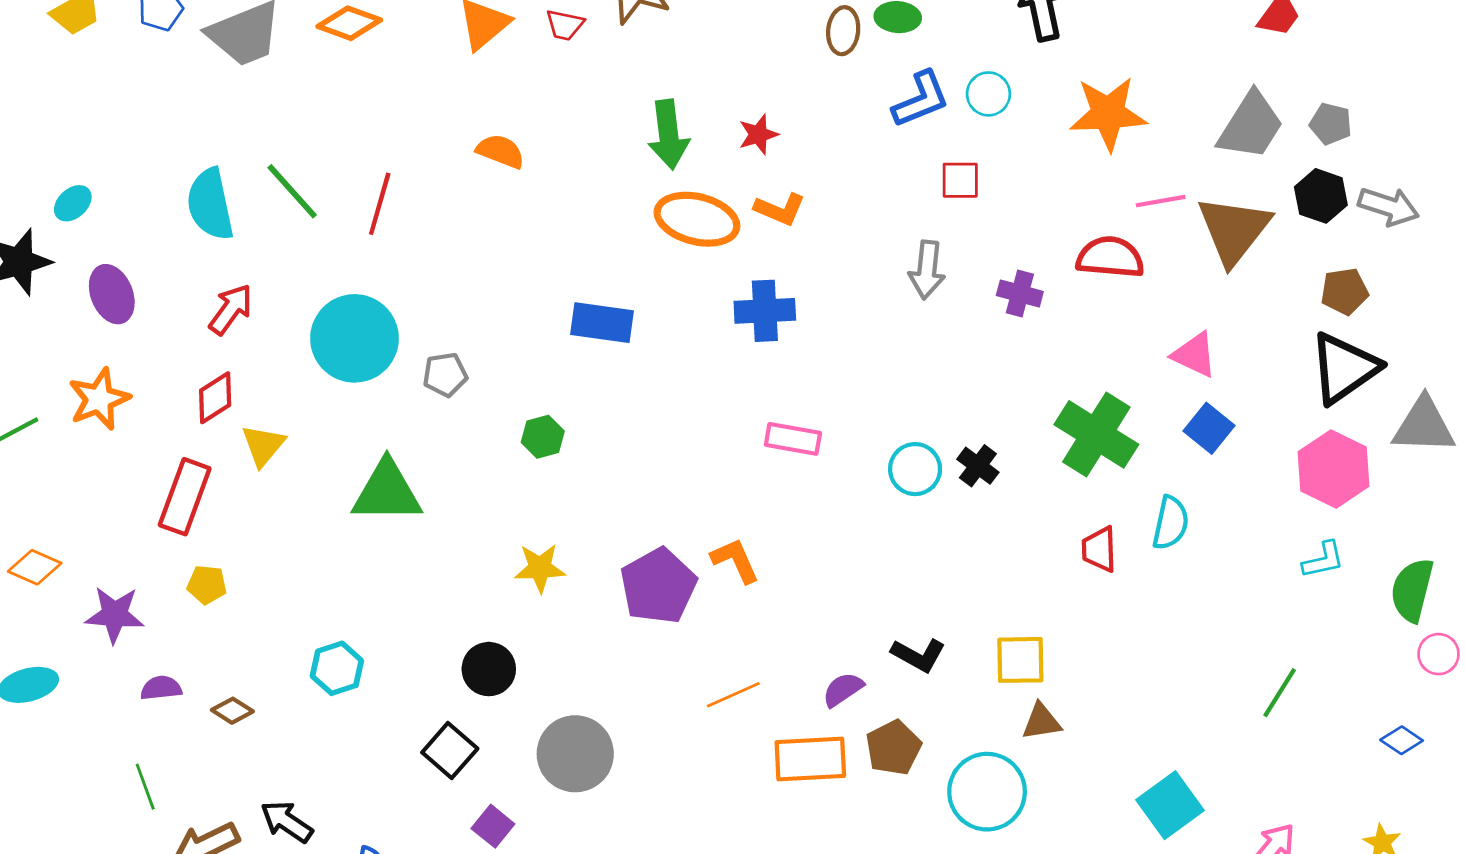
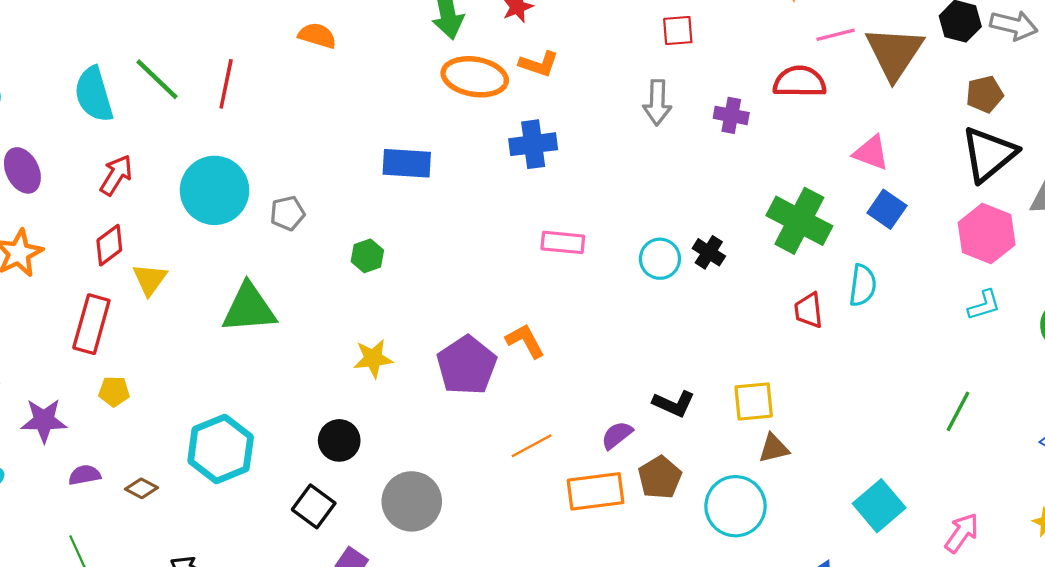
cyan hexagon: (337, 668) -> (221, 449), size x1.6

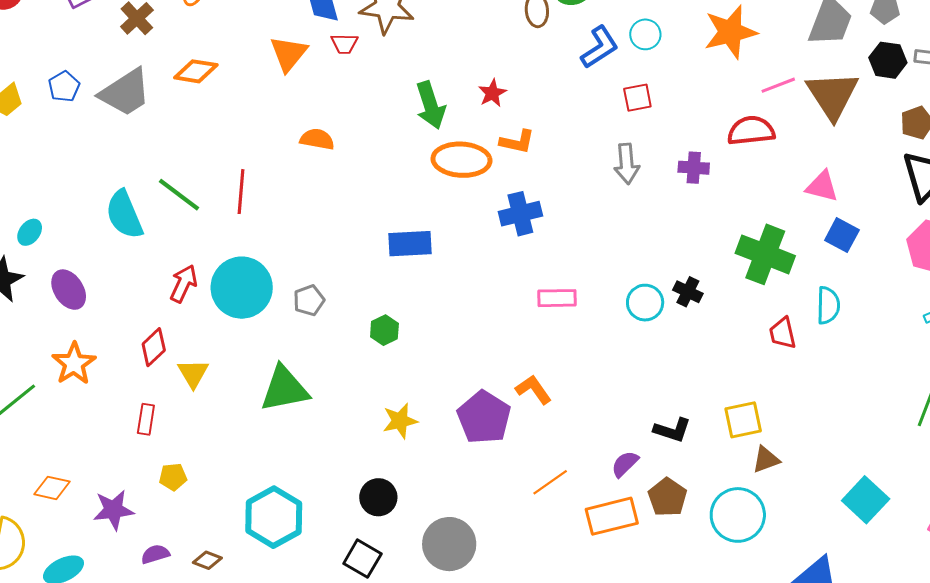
red arrow: (116, 175) -> (184, 284), moved
red rectangle: (91, 324) -> (146, 419), size x0.6

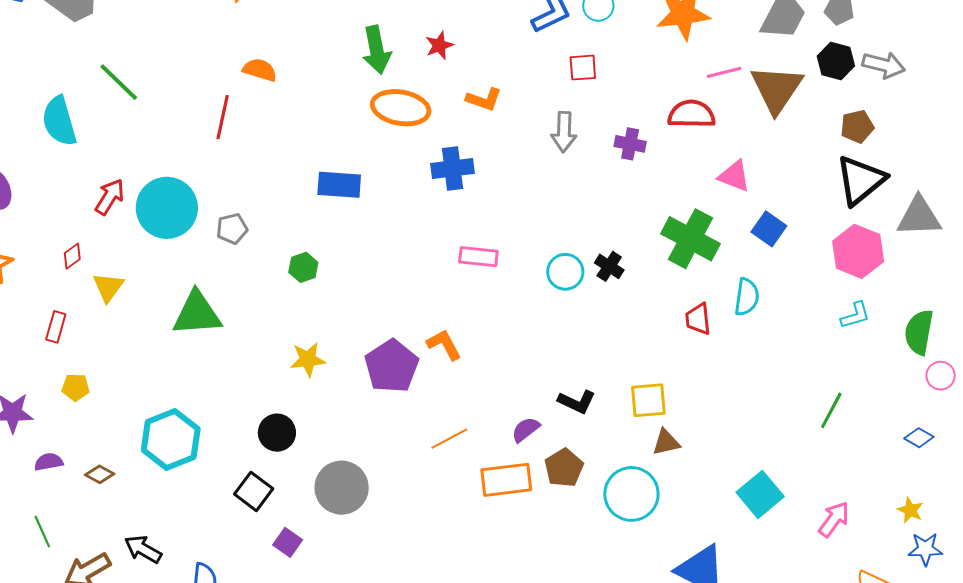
orange L-shape: (517, 142) -> (484, 99), moved
pink triangle: (822, 186) -> (734, 176), moved
red line: (241, 192) -> (223, 117), moved
green line: (179, 195) -> (119, 82), moved
red diamond: (154, 347) -> (72, 256), size x0.7

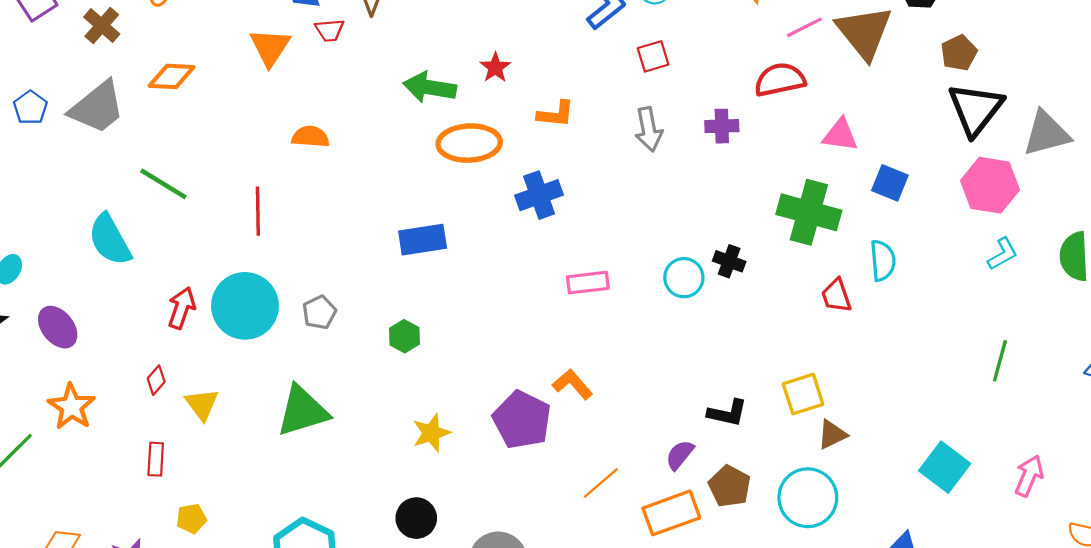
green arrow: (377, 50) -> (430, 87), turned 123
red line: (223, 117) -> (258, 211), moved

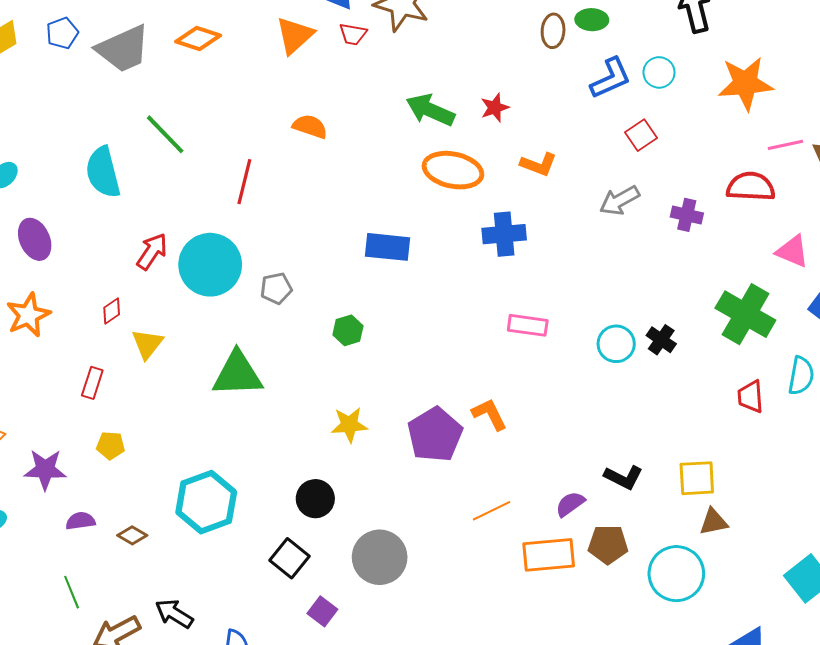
red square: (653, 56) -> (641, 135), turned -32
gray arrow: (649, 129) -> (619, 200), turned 57
brown pentagon: (730, 486) -> (608, 544), turned 30

